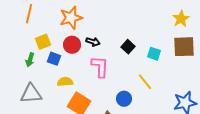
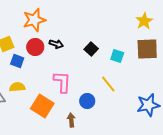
pink L-shape: (100, 67) -> (62, 82), moved
yellow semicircle: (65, 82) -> (17, 87), moved

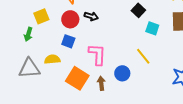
black square: (91, 49) -> (138, 10), moved
blue square: (17, 61) -> (68, 41), moved
brown arrow: (71, 120) -> (101, 83), moved

